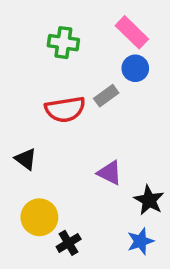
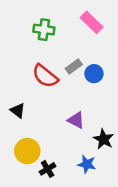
blue circle: (135, 68) -> (94, 74), moved
red semicircle: (65, 109) -> (45, 76), turned 48
blue star: (140, 241) -> (87, 164), moved, turned 30

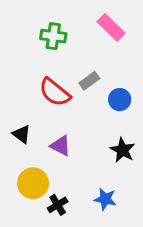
blue circle: (94, 74) -> (120, 100), moved
purple triangle: (76, 120) -> (60, 146), moved
black star: (104, 139) -> (123, 150), moved

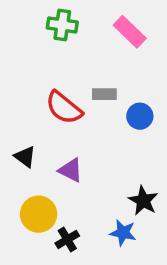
green cross: (53, 36) -> (62, 25), moved
gray rectangle: (89, 81) -> (104, 94), turned 36
black star: (123, 150) -> (143, 201), moved

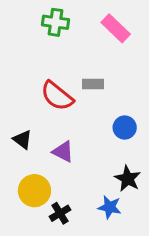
blue circle: (140, 116) -> (125, 128), moved

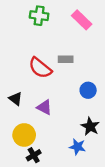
black cross: (60, 213) -> (34, 155), moved

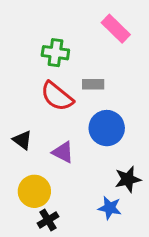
green cross: (39, 16) -> (55, 53), moved
blue circle: (88, 90) -> (107, 128), moved, size x1.5
black star: (90, 126) -> (128, 179), turned 30

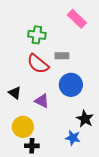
black star: (128, 179) -> (85, 119), turned -30
black cross: (48, 220) -> (32, 146), turned 32

